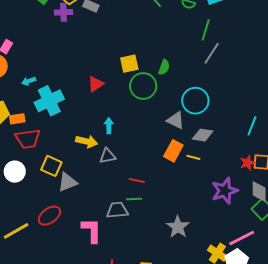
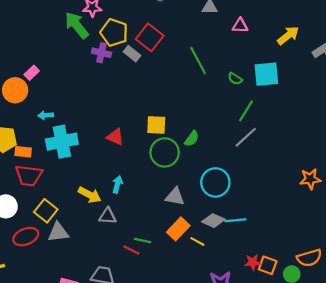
red triangle: (96, 84) -> (115, 137), turned 42
gray triangle: (176, 120) -> (175, 197), moved, turned -30
cyan line: (252, 126) -> (235, 220), moved, turned 48
green line: (134, 199) -> (143, 241), moved
red ellipse: (49, 216) -> (26, 237), moved

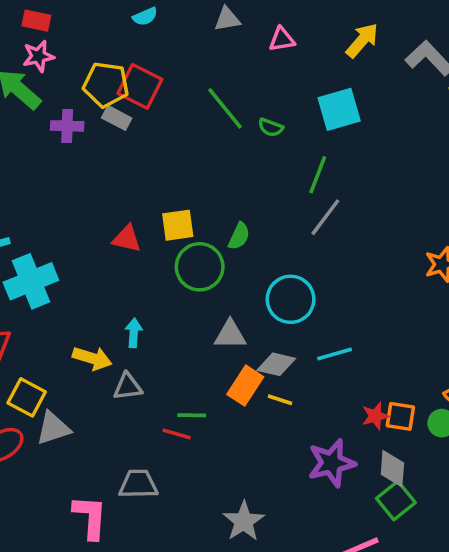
yellow pentagon: (114, 32) -> (106, 85), moved
green semicircle: (235, 79) -> (271, 127), moved
red triangle: (115, 137) -> (127, 239), moved
gray diamond: (213, 221) -> (276, 364), moved

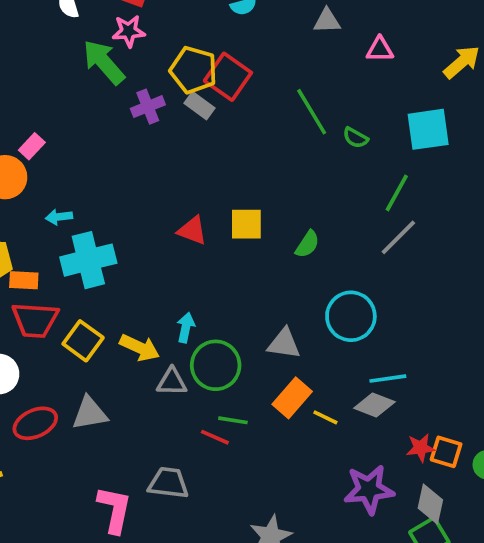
purple cross: (67, 126) -> (148, 107), turned -32
green circle: (200, 267) -> (216, 365), moved
gray diamond: (276, 364) -> (374, 405), moved
yellow square: (27, 397) -> (83, 341), moved

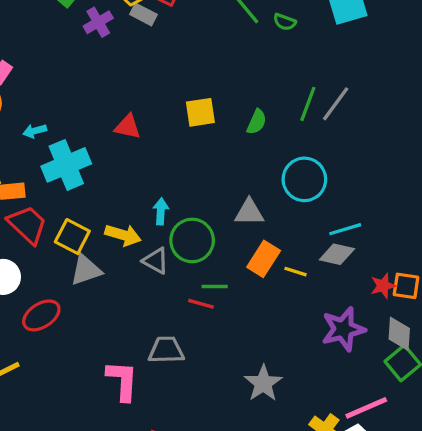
green line: (397, 193) -> (308, 104), moved
red triangle: (192, 230) -> (128, 127), moved
red trapezoid: (35, 320) -> (27, 225), turned -132
gray triangle: (172, 382) -> (156, 261), turned 36
gray triangle: (90, 413) -> (86, 270), moved

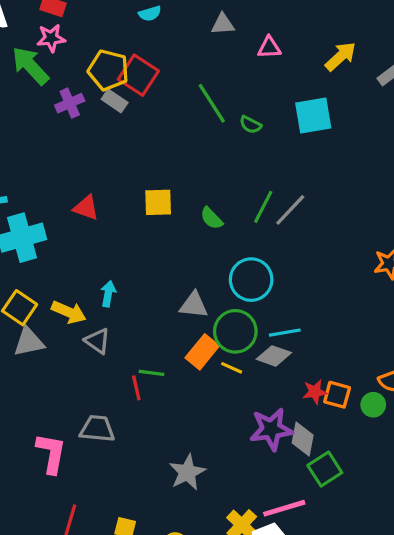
green semicircle: (257, 122) -> (212, 218), turned 105
green circle: (192, 240) -> (235, 331), moved
red line: (201, 304) -> (136, 388), turned 55
gray diamond: (399, 334) -> (303, 439), moved

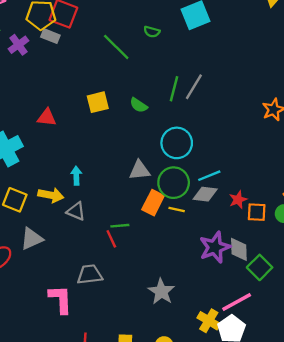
green line: (212, 103) -> (116, 47), moved
gray triangle: (29, 342) -> (32, 239), moved
red star: (315, 392) -> (238, 200), moved

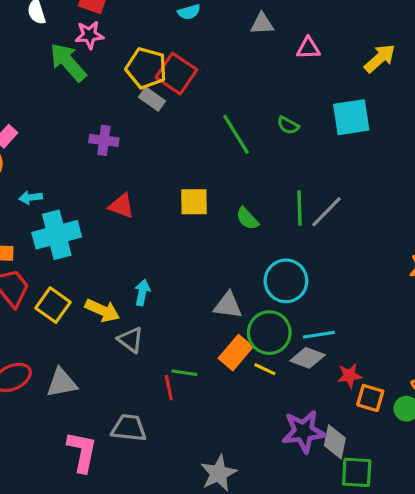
purple cross: (18, 45) -> (104, 140), moved, turned 30
green line: (174, 89) -> (299, 208), turned -30
gray triangle: (32, 239) -> (62, 383), moved
green square: (260, 267) -> (357, 472), turned 35

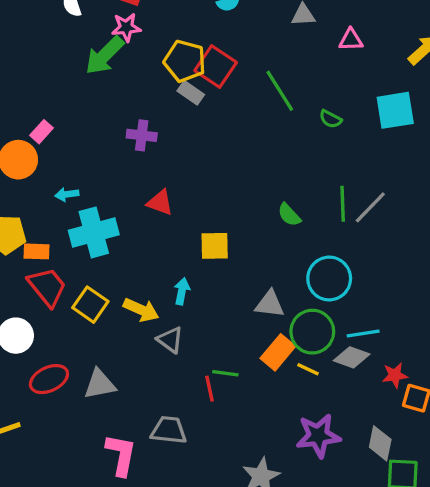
green arrow: (68, 62) -> (105, 55), turned -93
green line: (236, 134) -> (280, 91), moved
yellow square: (194, 202) -> (215, 246), moved
purple star: (304, 431) -> (318, 436), moved

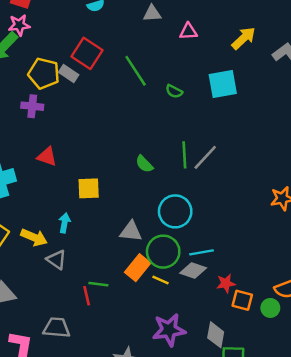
yellow pentagon: (185, 61) -> (44, 73), moved

